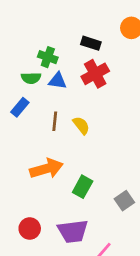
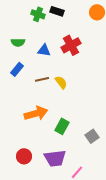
black rectangle: (91, 43) -> (57, 11), moved
green cross: (48, 57) -> (38, 14), moved
green semicircle: (31, 78) -> (18, 42), moved
brown line: (55, 121) -> (42, 79), turned 72

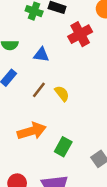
red cross: (71, 45) -> (80, 34), moved
brown line: (42, 79) -> (39, 90), turned -40

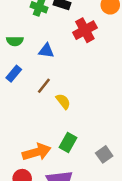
yellow semicircle: (62, 93) -> (63, 101), moved
orange arrow: (32, 131) -> (37, 152), moved

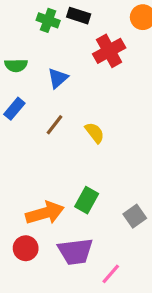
blue triangle: (46, 51) -> (58, 78), turned -49
yellow semicircle: (63, 101) -> (95, 133), moved

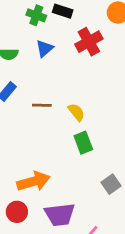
blue triangle: (58, 78) -> (45, 49), moved
brown line: (55, 125) -> (42, 105), turned 54
green rectangle: (87, 200) -> (83, 143), moved, turned -50

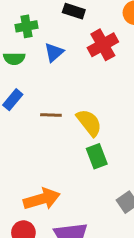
green cross: (36, 15) -> (26, 26), moved, turned -30
yellow semicircle: (76, 112) -> (89, 123), size x1.4

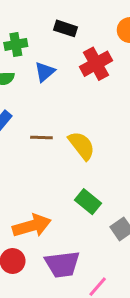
green rectangle: (97, 156) -> (88, 202), moved, turned -30

